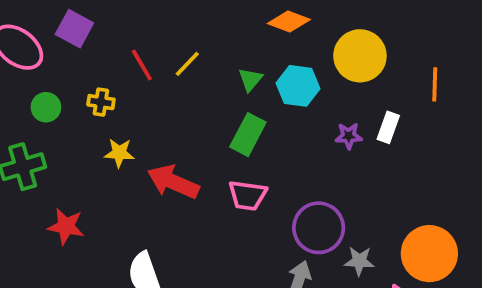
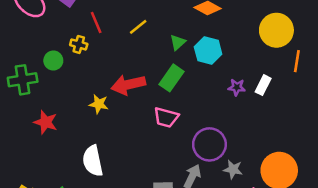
yellow circle: (360, 56) -> (276, 30), moved
red line: (142, 65) -> (96, 23), moved
green circle: (46, 107) -> (53, 61), moved
yellow star: (119, 153) -> (99, 104), moved
red arrow: (173, 182) -> (128, 85), moved, turned -44

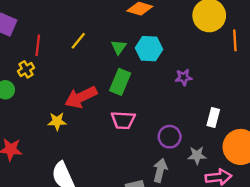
red line: (96, 23) -> (38, 45), turned 42
yellow cross: (79, 44) -> (26, 69), turned -35
white rectangle: (263, 85) -> (213, 117), moved
purple circle: (209, 144) -> (170, 137), size x0.7

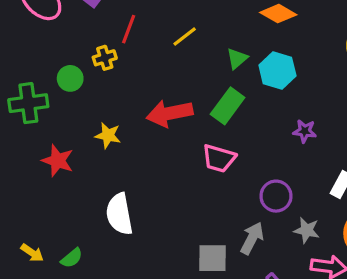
purple star: (184, 77) -> (305, 131), moved
yellow star: (57, 121) -> (108, 135), moved

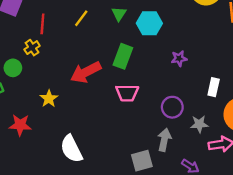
green triangle: (237, 58) -> (119, 14), moved
yellow star: (108, 135) -> (49, 99), turned -30

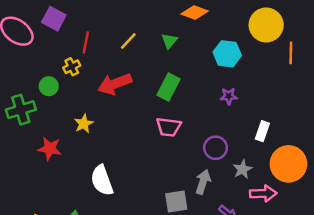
cyan hexagon: (149, 23) -> (227, 54), moved
red arrow: (86, 72) -> (115, 84), moved
gray star: (199, 124) -> (242, 169), turned -30

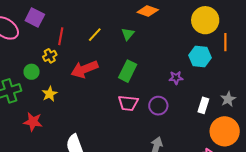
cyan hexagon: (227, 54) -> (200, 56), moved
yellow star: (84, 124) -> (50, 94), moved
purple circle: (216, 148) -> (158, 106), moved
gray star: (242, 169) -> (228, 99), moved

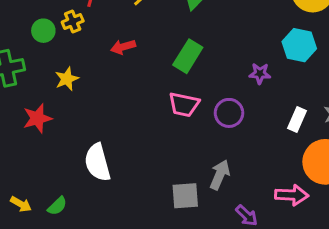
red arrow: (84, 69) -> (123, 47), size x0.6
green circle: (32, 72) -> (43, 31), moved
red star: (33, 122) -> (37, 118), turned -30

